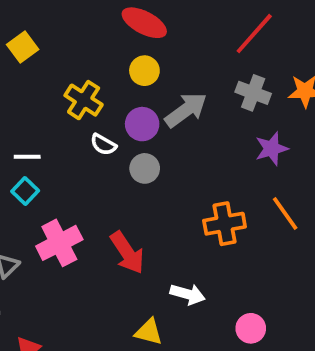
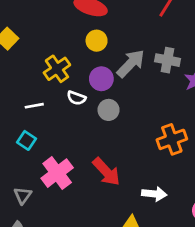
gray cross: (253, 93) -> (168, 60), moved
yellow cross: (84, 100) -> (57, 69), turned 32
white line: (27, 157) -> (34, 106), moved

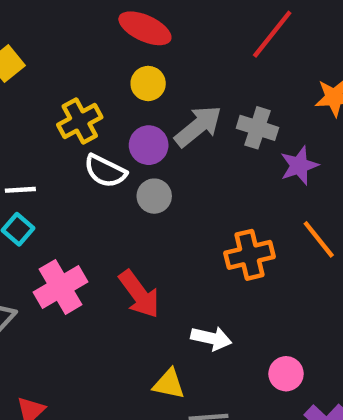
white semicircle: (76, 98) -> (105, 171), size x1.4
white line: (34, 106) -> (20, 190), moved

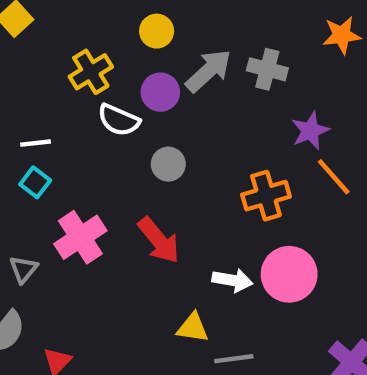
purple star: (299, 166) -> (310, 131), moved
gray circle: (154, 196) -> (168, 164), moved
pink circle: (286, 374) -> (289, 274), moved, size x1.6

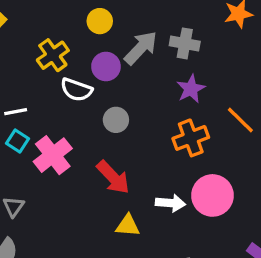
purple star: (310, 131) -> (191, 89), moved
pink cross: (80, 237) -> (53, 155), moved
yellow triangle: (193, 328) -> (128, 225), moved

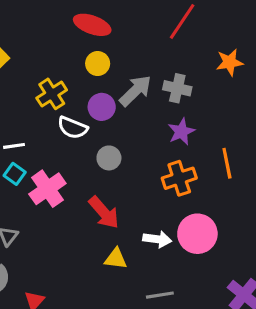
orange line: (240, 120) -> (227, 163), turned 32

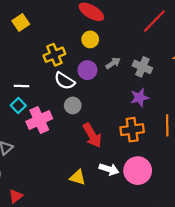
gray arrow: (135, 91) -> (113, 63), size x0.6
gray circle: (109, 158) -> (73, 105), moved
red arrow: (104, 212) -> (92, 135), moved

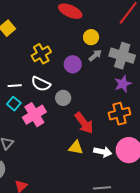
yellow circle: (90, 39) -> (91, 37), moved
gray cross: (142, 67) -> (122, 56), size x1.4
white semicircle: (65, 81) -> (41, 84), moved
yellow triangle: (78, 177) -> (76, 148), moved

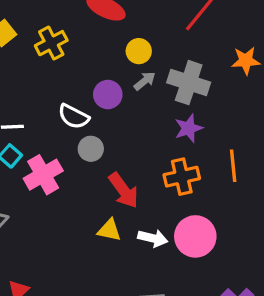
yellow cross: (41, 54) -> (51, 43), moved
white semicircle: (41, 84) -> (74, 117), moved

